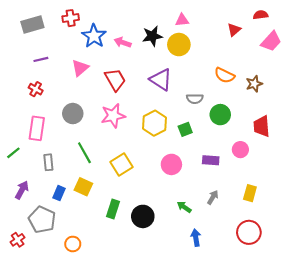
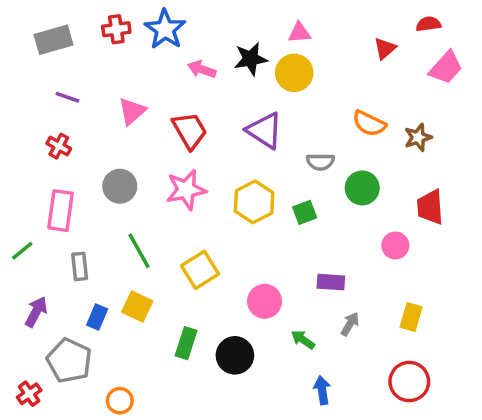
blue star: (94, 36) -> (165, 29), moved
purple line: (41, 59) -> (67, 97), turned 32
purple rectangle: (211, 160) -> (331, 282), moved
pink circle: (171, 164) -> (265, 301), moved

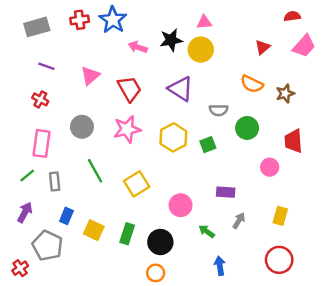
red triangle: (385, 48) -> (263, 47), moved
green line: (22, 251) -> (27, 175), moved
yellow square: (137, 307) -> (94, 230), moved
orange circle: (120, 401) -> (156, 273), moved

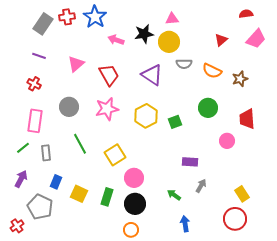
gray rectangle: (37, 27) -> (43, 24), moved, turned -40
gray semicircle: (219, 110) -> (184, 64), moved
pink circle: (181, 205) -> (134, 178), moved
yellow rectangle: (280, 216) -> (242, 194), moved, turned -49

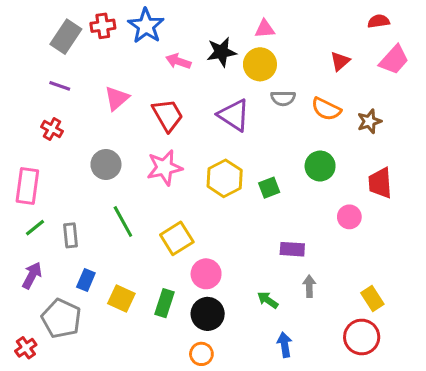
pink rectangle: (35, 121) -> (27, 186), moved
gray arrow: (201, 186) -> (309, 286), turned -32

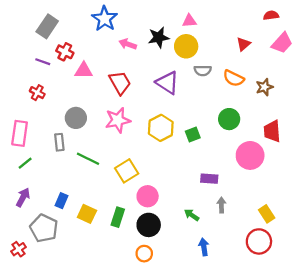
red cross: (103, 26) -> (65, 52), moved, turned 35
pink triangle: (117, 98) -> (84, 71), turned 42
pink circle: (349, 217) -> (250, 155), size x1.6
green line: (123, 221) -> (88, 159), turned -35
gray rectangle: (71, 235) -> (59, 142), moved

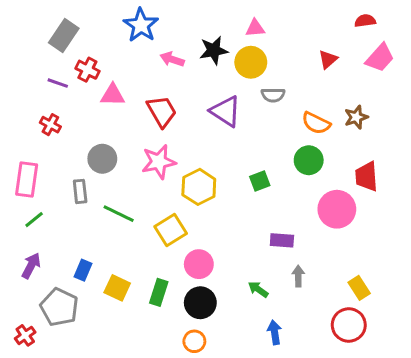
orange semicircle: (234, 78) -> (316, 123), moved
yellow hexagon: (161, 128) -> (199, 187), moved

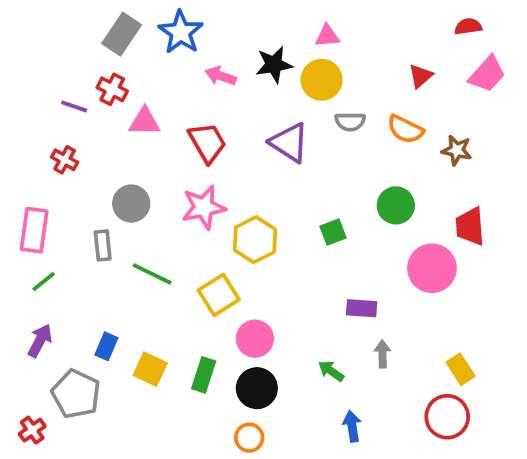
gray rectangle: (64, 36) -> (122, 34), moved
brown star: (356, 117) -> (457, 150), turned 30
orange semicircle: (316, 123) -> (405, 129), moved

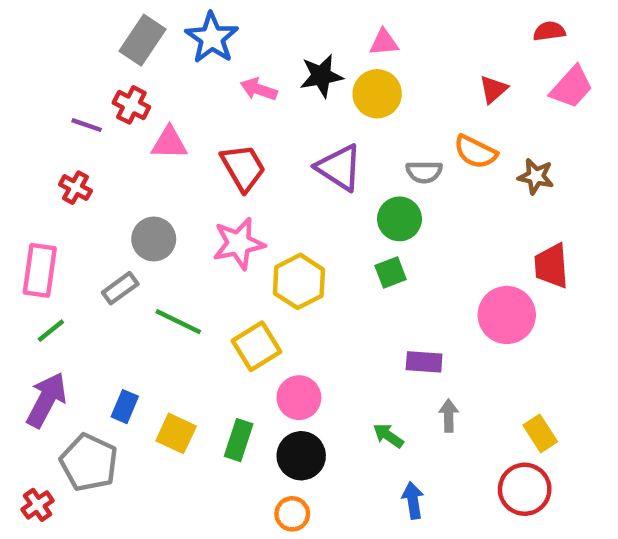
gray semicircle: (350, 122) -> (424, 172), moved
green circle: (396, 205) -> (399, 219), moved
gray rectangle: (103, 245) -> (120, 288), turned 60
purple arrow: (40, 341) -> (46, 400), size x1.4

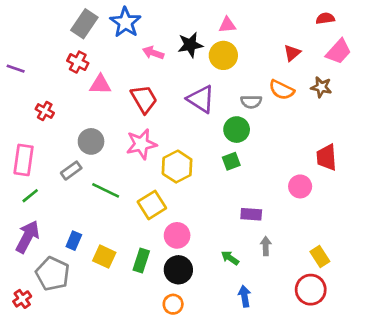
purple line: (87, 125) -> (16, 69), moved
brown star: (536, 176) -> (321, 87), moved
pink circle: (507, 315) -> (300, 186), size x0.7

